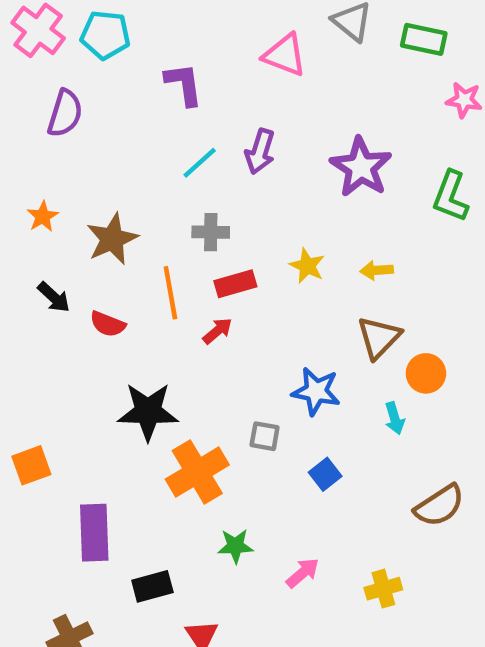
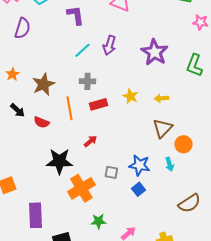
red arrow: (217, 331) -> (90, 141), moved
blue star: (316, 391) -> (139, 165), moved

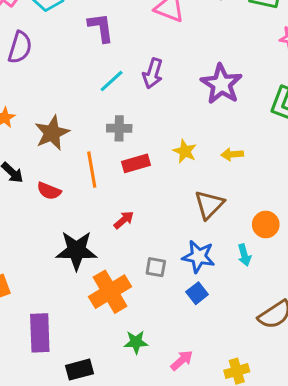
brown triangle: (162, 128) -> (209, 205), moved

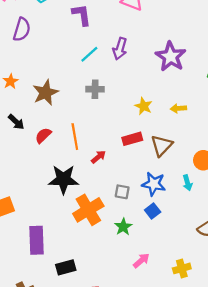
red rectangle: (136, 163) -> (132, 139), moved
orange line: (92, 170) -> (75, 137), moved
red semicircle: (49, 191) -> (43, 135), turned 114
green star: (136, 342) -> (123, 227), moved, turned -30

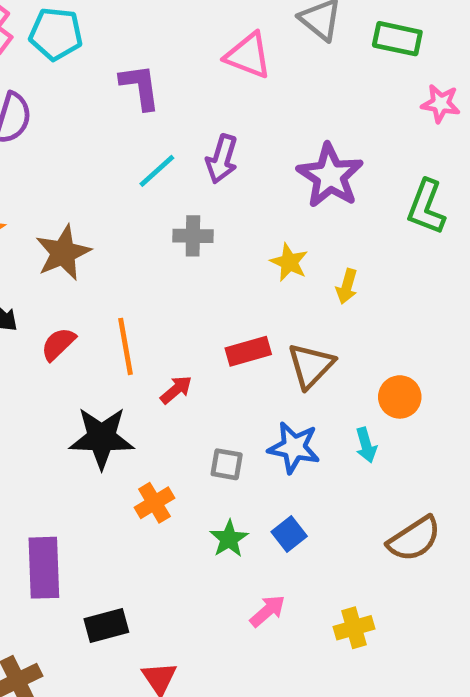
gray cross: (95, 89) -> (193, 236), moved
yellow star: (144, 106) -> (289, 262), moved
yellow arrow: (178, 108) -> (347, 286), turned -70
orange cross: (88, 210) -> (154, 503), size x0.6
blue square: (153, 211) -> (289, 534), moved

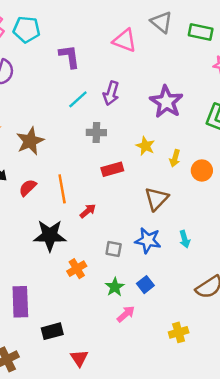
red rectangle: (248, 351) -> (112, 169), moved
orange circle: (400, 397) -> (202, 170), moved
pink arrow: (267, 611) -> (126, 314), moved

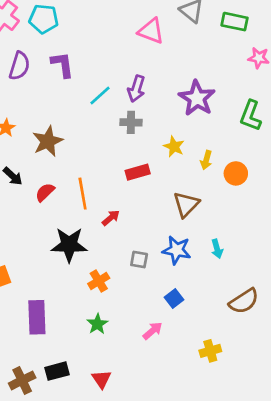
purple L-shape: (69, 56) -> (62, 65), moved
gray cross: (96, 132) -> (131, 122), moved
green star: (115, 287) -> (97, 324), moved
black rectangle: (52, 331) -> (57, 371), moved

